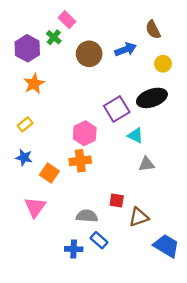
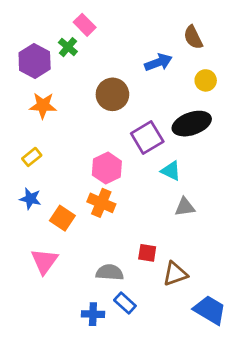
brown circle: (89, 54) -> (112, 94), moved
orange star: (34, 84) -> (43, 105), turned 30
orange cross: (80, 161) -> (101, 203), turned 30

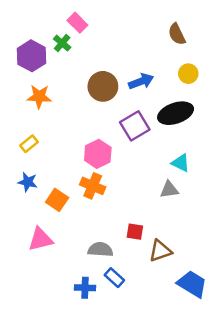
blue arrow: (158, 62) -> (141, 81), moved
cyan triangle: (171, 171) -> (181, 163), moved
pink triangle: (44, 261) -> (40, 239), turned 40

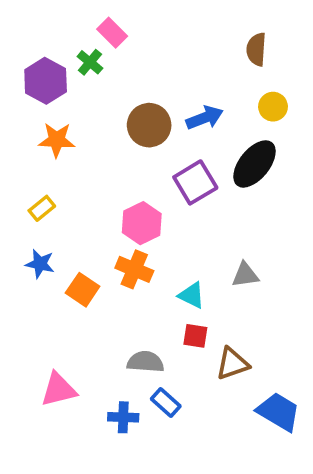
brown semicircle: (177, 34) -> (256, 49), turned 30
black ellipse: (176, 113) -> (255, 164), turned -32
cyan triangle: (181, 163) -> (192, 295), moved
pink triangle: (40, 239) -> (58, 390), moved

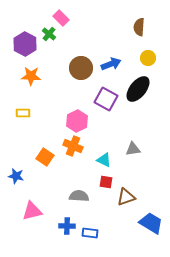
purple square: (195, 182) -> (106, 99), turned -30
yellow rectangle: (42, 208) -> (23, 113), turned 40
blue star: (40, 264) -> (16, 176), moved
blue rectangle: (166, 402) -> (90, 233), moved, turned -35

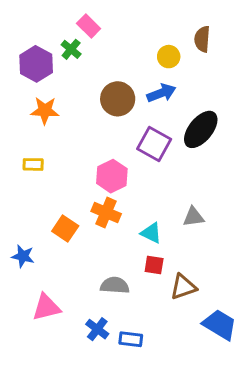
yellow circle: (148, 58) -> (169, 57), moved
blue cross: (67, 226) -> (97, 329), turned 35

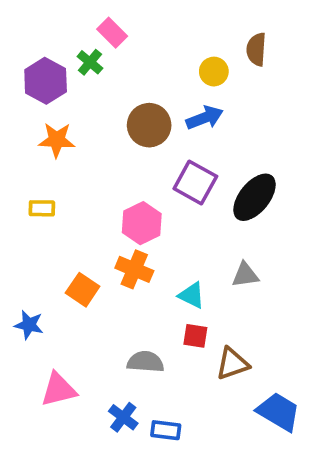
black ellipse: (201, 129) -> (254, 197), moved

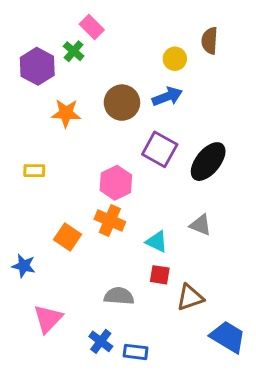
orange star: (57, 140) -> (66, 113), moved
gray triangle: (245, 275) -> (201, 225), turned 30
pink triangle: (59, 390) -> (48, 319), turned -32

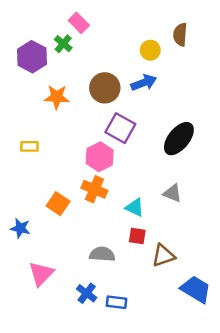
purple square: (160, 149) -> (120, 128), moved

